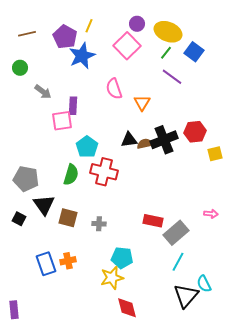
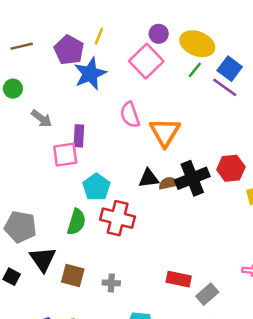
purple line: (172, 77) -> (225, 87), moved
orange triangle: (142, 103) -> (165, 132), size x1.5
gray rectangle: (176, 233) -> (207, 294), size x0.7

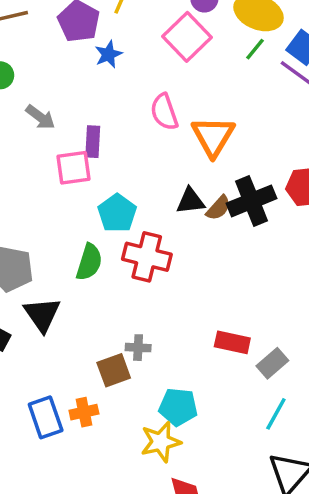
blue star: (90, 74) -> (108, 54), size x0.6
brown semicircle: (169, 183) -> (218, 208), turned 144
brown square: (73, 275) -> (114, 370), moved, turned -35

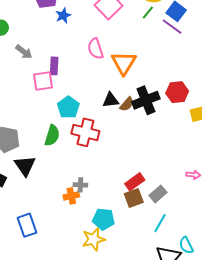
red rectangle: (232, 342) -> (135, 182), turned -48
brown square: (114, 370) -> (134, 198), moved
orange cross: (84, 412) -> (71, 196), moved

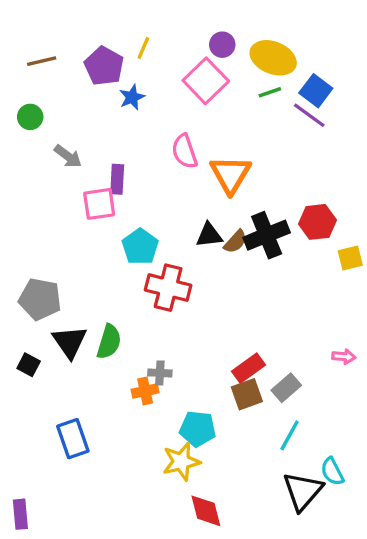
green line: (148, 12) -> (270, 92), turned 32
green semicircle: (52, 135) -> (109, 342), moved

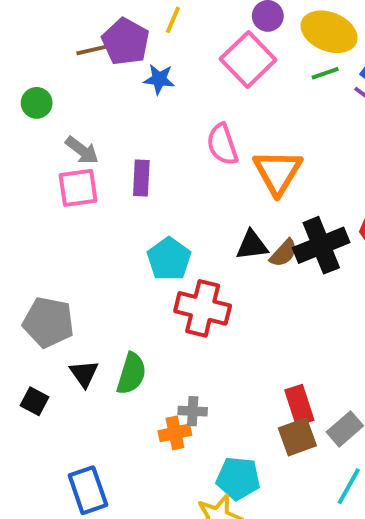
brown line: (42, 61) -> (94, 50), moved
blue star: (132, 97) -> (159, 79), turned 30
pink square: (99, 204) -> (78, 188), moved
black triangle: (70, 342) -> (84, 374), size x0.7
red rectangle: (249, 368) -> (299, 405), turned -72

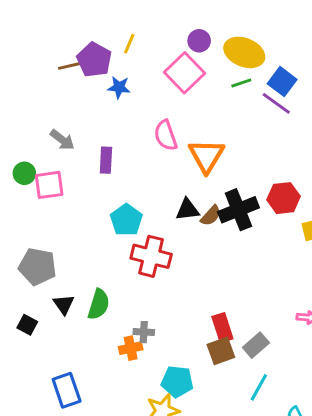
green circle: (37, 103) -> (24, 173), moved
pink square: (78, 188) -> (49, 185), moved

